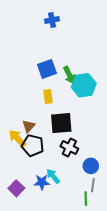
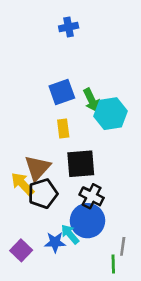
brown triangle: (29, 126) -> (37, 168), size x1.5
black pentagon: (33, 145) -> (43, 194), turned -30
blue circle: (91, 166) -> (88, 221), moved, size x1.6

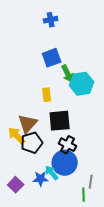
blue square: (62, 92) -> (52, 58), moved

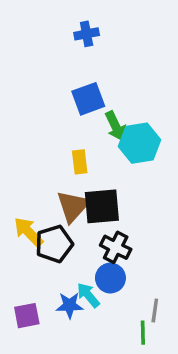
brown triangle: (28, 124) -> (73, 206), moved
blue circle: (65, 163) -> (110, 278), size x0.7
purple square: (16, 185) -> (27, 316), turned 35

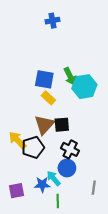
blue square: (88, 99) -> (44, 79), moved, turned 30
yellow rectangle: (80, 162) -> (48, 98), turned -40
black square: (102, 206) -> (62, 125), size x0.7
green line: (143, 333) -> (58, 201), moved

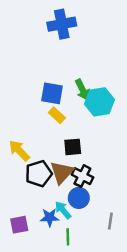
blue cross: (53, 21) -> (62, 24), size x1.6
brown triangle: (44, 125) -> (62, 172), moved
yellow arrow: (17, 140) -> (19, 151), moved

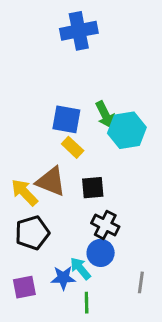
brown triangle: (62, 172) -> (51, 181), moved, turned -50
black pentagon: (39, 174) -> (32, 233), moved

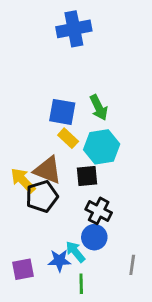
cyan hexagon: (127, 130) -> (102, 147), moved
black pentagon: (32, 233) -> (42, 196), moved

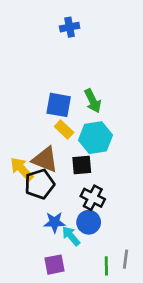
blue cross: (74, 29) -> (70, 27), size x0.6
blue star: (59, 261) -> (55, 222), moved
gray line: (132, 265) -> (126, 259), moved
purple square: (23, 269) -> (55, 265), moved
green line: (81, 284) -> (106, 266), moved

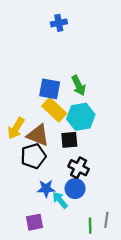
yellow rectangle: (64, 129) -> (54, 110), size x1.5
yellow arrow: (22, 169) -> (16, 128), moved, turned -105
purple square: (55, 265) -> (35, 222), moved

